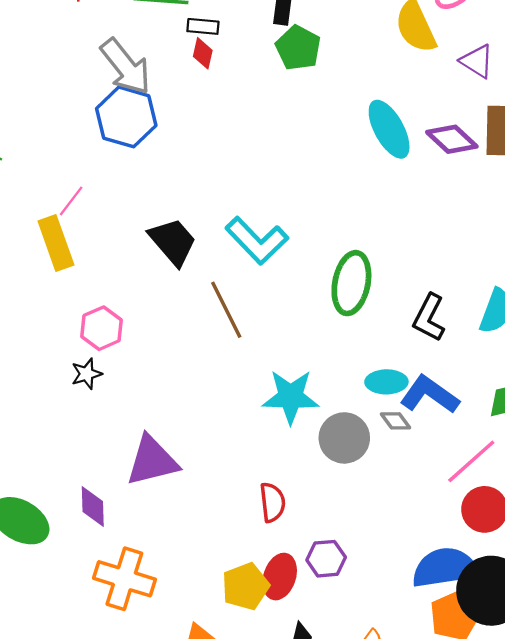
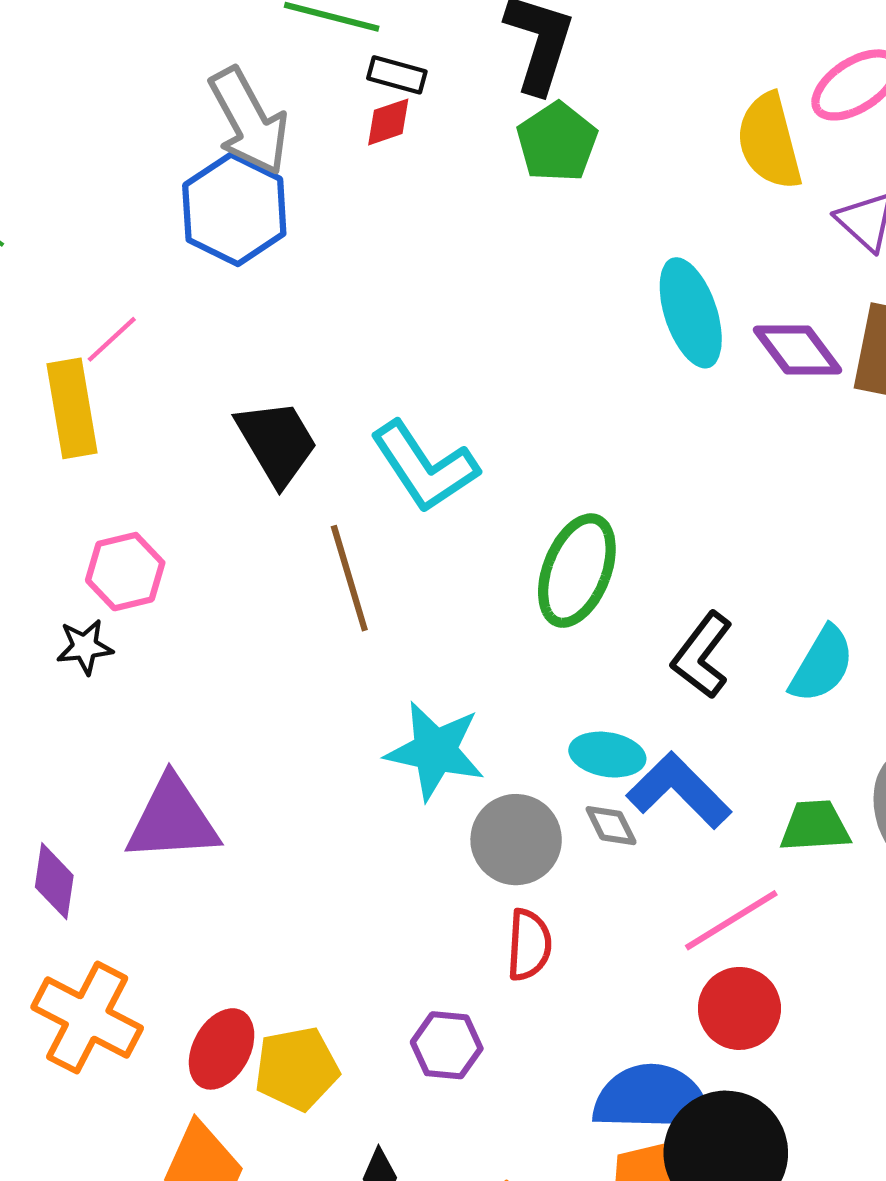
red diamond: (203, 53) -> (388, 122), turned 48
red semicircle: (272, 502) -> (529, 945), moved
red ellipse: (280, 577) -> (222, 1049), moved

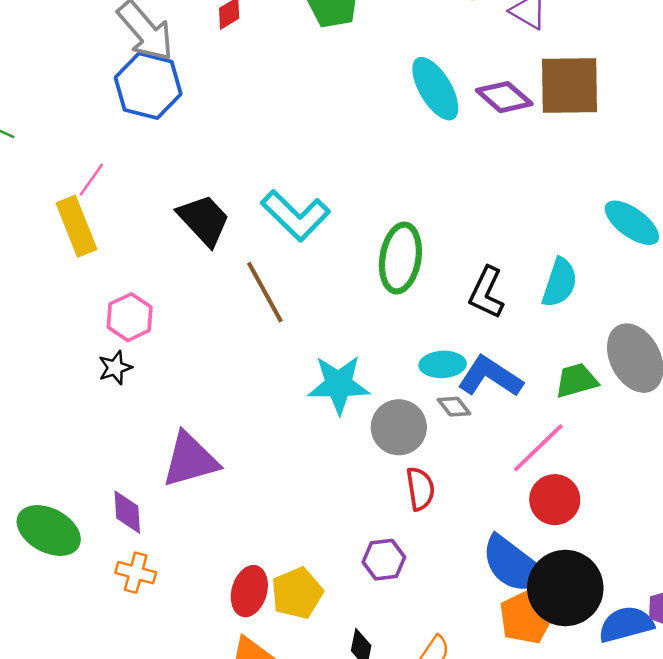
orange cross: (87, 1018) -> (136, 573), moved, size x0.6
blue semicircle: (652, 1098) -> (514, 565), turned -132

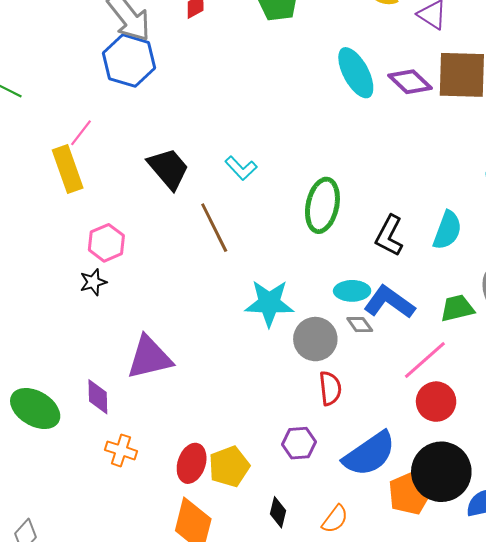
cyan L-shape: (295, 215) -> (241, 168), size x0.6
blue semicircle: (514, 565) -> (369, 454), moved, turned -74
orange cross: (136, 573) -> (121, 450), moved

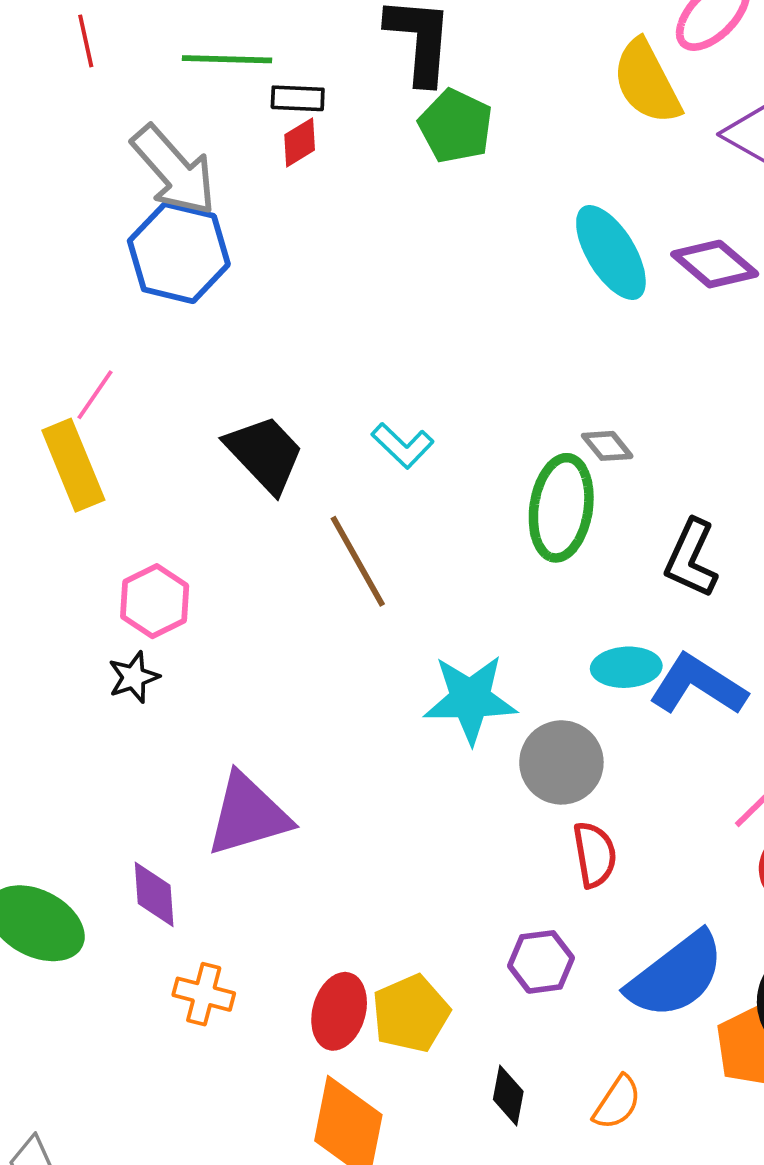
gray diamond: (360, 325) -> (607, 446), moved

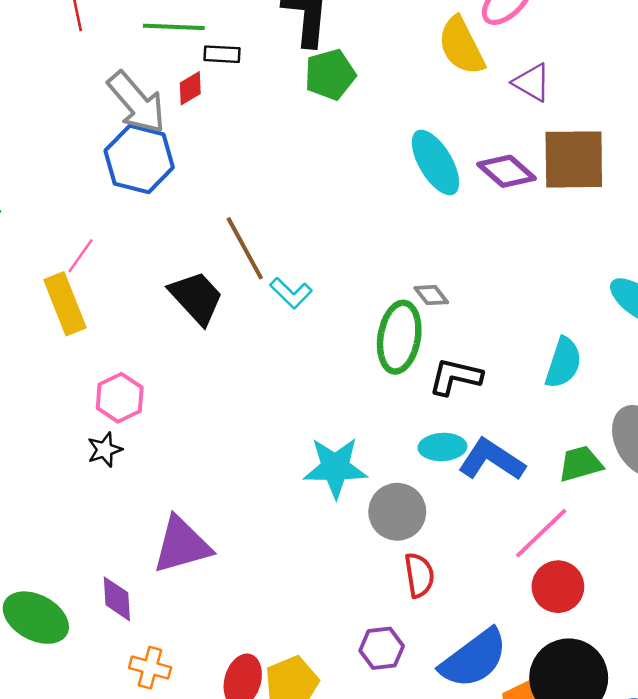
green pentagon: (456, 126) -> (330, 74), turned 30
red diamond: (300, 142) -> (190, 88), moved
black L-shape: (691, 558) -> (455, 377), moved, turned 78
brown line: (358, 561) -> (245, 248), moved

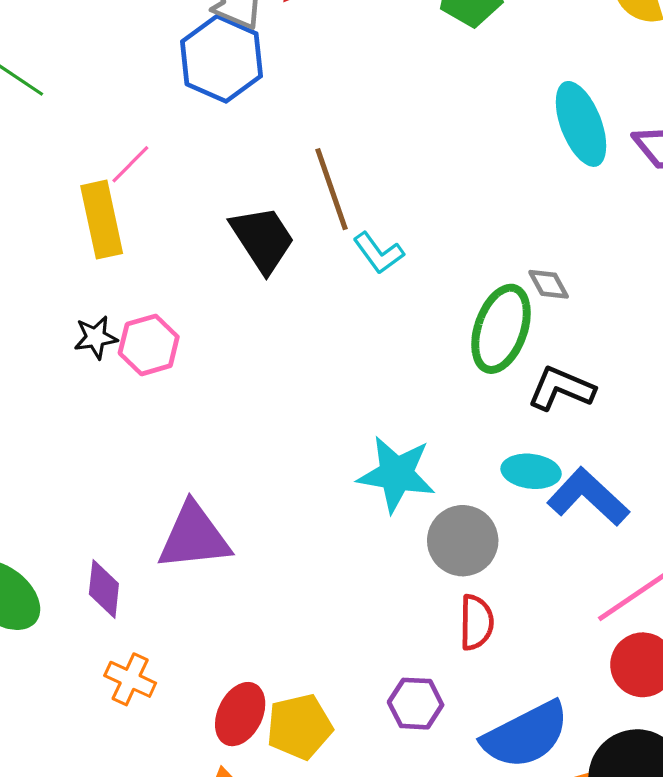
black star: (105, 450) -> (96, 337), moved

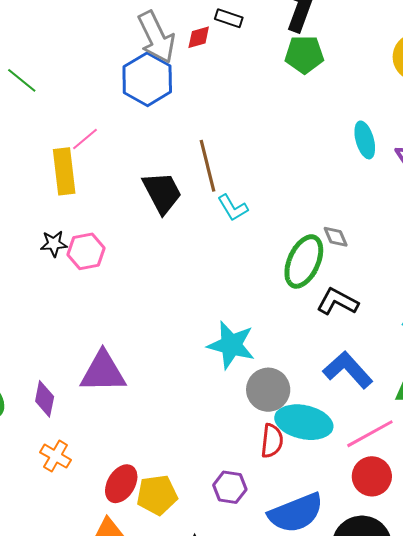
cyan ellipse: (581, 124) -> (365, 140), size x0.7
cyan ellipse: (531, 471) -> (304, 422), moved, size x1.6

